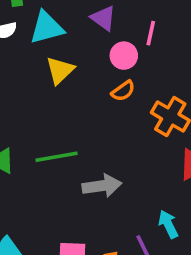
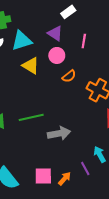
pink circle: (124, 56) -> (57, 55), moved
yellow triangle: (60, 70) -> (31, 66), turned -42

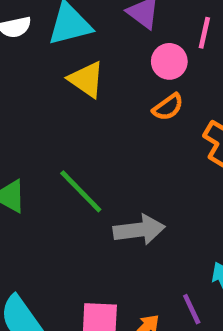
pink circle: (57, 55) -> (169, 61), moved
green line: (31, 117) -> (81, 191), turned 55

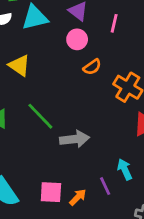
pink circle: (169, 61) -> (77, 39), moved
yellow triangle: (86, 80) -> (19, 65), moved

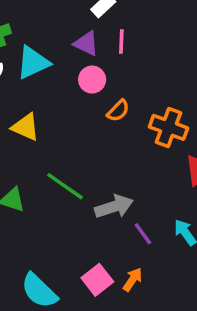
pink line: (114, 23) -> (121, 41), moved
purple line: (105, 186) -> (143, 234), moved
pink square: (51, 192) -> (97, 280), turned -30

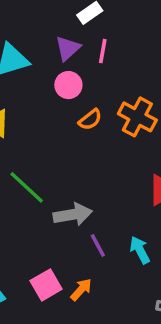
purple triangle: (86, 43) -> (68, 48), turned 44
orange cross: (168, 127) -> (137, 117), moved

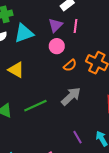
green line: (27, 187) -> (35, 106), turned -65
gray arrow: (73, 214) -> (71, 96), moved, turned -30

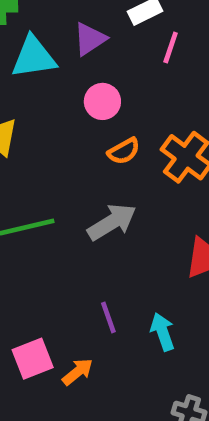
purple triangle: (55, 25) -> (90, 39), moved
pink line: (76, 26) -> (171, 48), moved

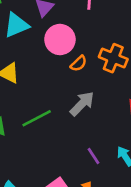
pink circle: (102, 101) -> (60, 40), size x1.5

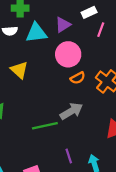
green line: (37, 118) -> (45, 126), moved

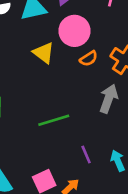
yellow triangle: (19, 70) -> (44, 53), moved
gray arrow: (71, 111) -> (109, 99), moved, turned -35

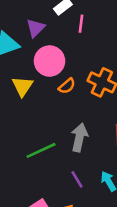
yellow triangle: (44, 53) -> (22, 86), turned 35
gray arrow: (109, 99) -> (79, 137), moved

